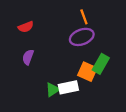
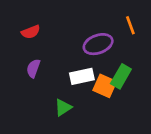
orange line: (84, 17) -> (130, 25), moved
white rectangle: (68, 87) -> (82, 76), moved

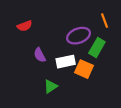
purple semicircle: (33, 68) -> (40, 55), moved, turned -48
green rectangle: (121, 76) -> (97, 48), moved

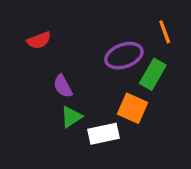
white rectangle: (66, 62) -> (104, 134), moved
green triangle: (50, 86) -> (71, 117), moved

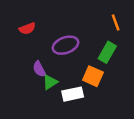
purple ellipse: (124, 56) -> (65, 45), moved
purple semicircle: (63, 86) -> (39, 69), moved

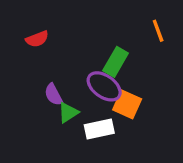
purple ellipse: (65, 45) -> (104, 86), moved, turned 55
green rectangle: (107, 52) -> (116, 62), moved

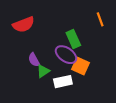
red semicircle: (37, 39) -> (24, 25), size x1.5
green rectangle: (116, 62) -> (73, 39), turned -54

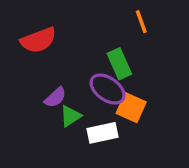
orange line: (100, 19) -> (141, 22), moved
purple semicircle: (34, 60) -> (55, 97), turned -104

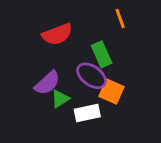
red semicircle: (38, 40) -> (57, 34), moved
purple semicircle: (55, 97) -> (47, 83), size x1.4

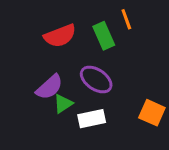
green rectangle: (102, 54) -> (104, 36), moved
orange square: (112, 92) -> (152, 113), moved

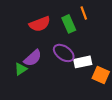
green triangle: (63, 104) -> (21, 69), moved
white rectangle: (92, 119) -> (83, 62), moved

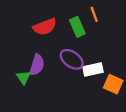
purple semicircle: (33, 58) -> (37, 65), turned -30
green triangle: (21, 69) -> (23, 77), turned -32

